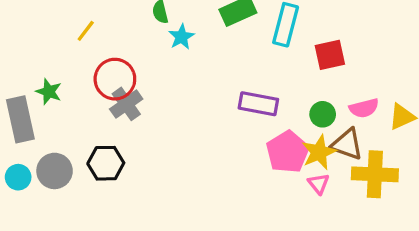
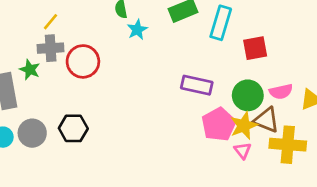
yellow line: (86, 31) -> (50, 22), moved
gray cross: (126, 104) -> (51, 48), moved, turned 30
green circle: (323, 114) -> (248, 95), size x1.5

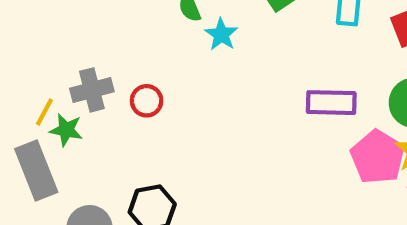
yellow line: (50, 22) -> (44, 112), moved
red circle: (83, 61) -> (147, 101), size x0.6

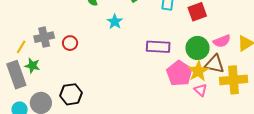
cyan star: (221, 34) -> (115, 22), moved
green star: (66, 130) -> (32, 66), moved

